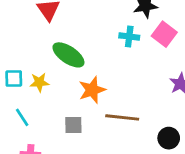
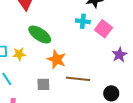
pink square: (164, 34) -> (103, 29), moved
orange star: (92, 90) -> (57, 59), turned -30

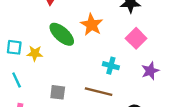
cyan cross: (83, 21) -> (111, 66), moved
orange star: (57, 59) -> (92, 25), moved

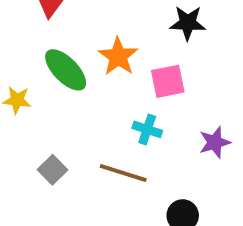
pink square: (136, 38) -> (168, 81), moved, turned 30
gray square: (58, 92) -> (52, 170), turned 35

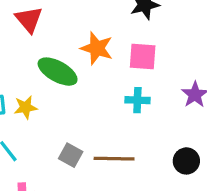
pink square: (168, 81) -> (143, 56), turned 32
brown line: (123, 173) -> (114, 159), moved

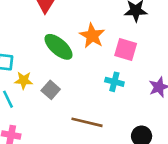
yellow star: (26, 107) -> (24, 80), moved
gray square: (71, 155) -> (51, 90), moved

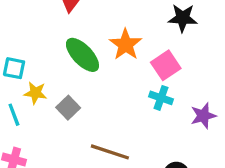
pink square: (126, 49) -> (166, 65), turned 35
cyan cross: (114, 82) -> (161, 98), moved

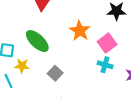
green ellipse: (82, 55) -> (37, 41), moved
gray square: (68, 108) -> (55, 73), moved

